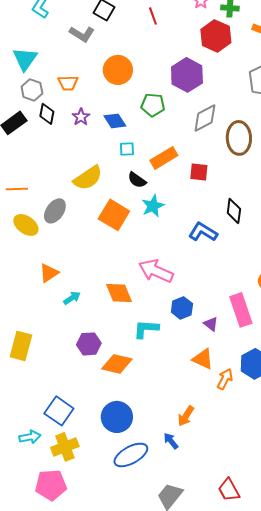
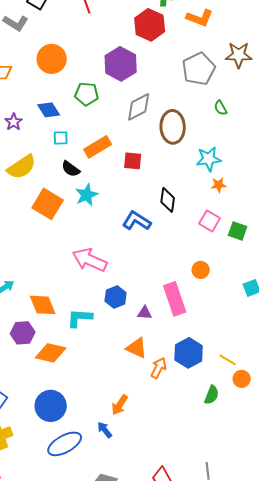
purple star: (81, 117) -> (14, 122), moved
orange diamond: (119, 293) -> (43, 305), moved
purple triangle: (211, 324) -> (145, 313), turned -35

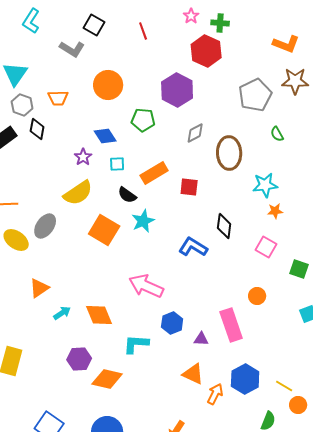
orange L-shape: (200, 18) -> (286, 44), moved
gray diamond: (139, 107) -> (195, 133), size x0.7
purple star: (14, 122) -> (83, 157), moved
green square: (238, 231) -> (299, 269), moved
orange diamond: (43, 305) -> (99, 315), moved

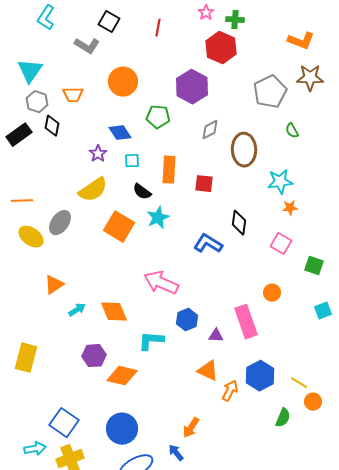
red line: (143, 31) -> (158, 28), turned 30
orange rectangle: (154, 173) -> (169, 170), turned -56

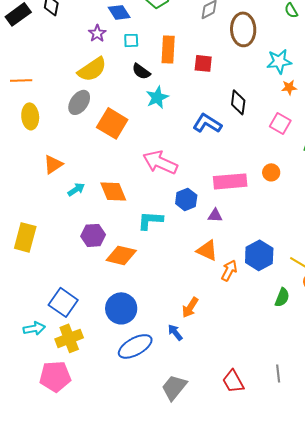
gray ellipse: (60, 223) -> (79, 102), moved
orange square: (119, 227) -> (112, 123), moved
yellow ellipse: (31, 237) -> (30, 116), turned 50
pink rectangle: (246, 322) -> (230, 181), moved, turned -76

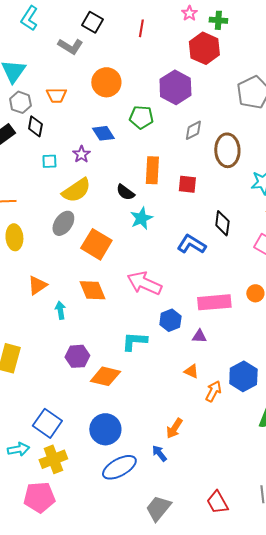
cyan square: (131, 40) -> (49, 161), moved
cyan arrow: (76, 189) -> (60, 310), turned -66
orange diamond: (113, 191) -> (92, 290), moved
orange triangle: (207, 250) -> (191, 371), size x0.7

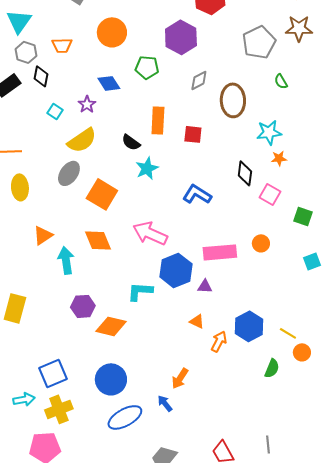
cyan square: (49, 161) -> (55, 111), turned 35
black diamond: (222, 223) -> (245, 173), moved
cyan arrow: (60, 310) -> (66, 260), size x1.5
blue hexagon: (170, 320) -> (176, 270), size x1.5
blue square: (47, 423) -> (53, 373), turned 32

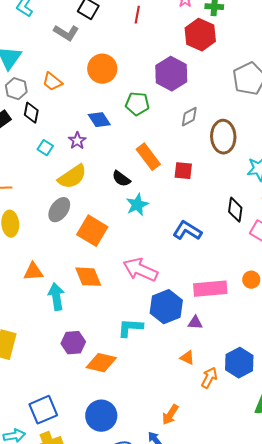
orange trapezoid: (62, 45) -> (52, 82), turned 40
orange rectangle: (158, 120) -> (148, 157), turned -40
orange triangle: (43, 235) -> (33, 272), turned 30

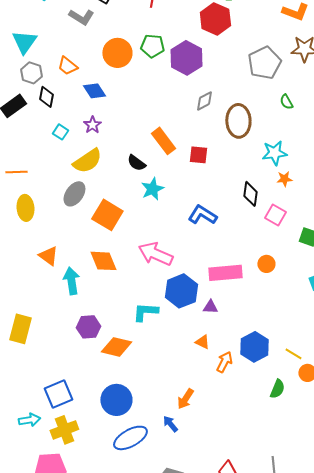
green pentagon: (137, 104) -> (152, 46), moved
blue diamond: (99, 120) -> (94, 91), moved
orange triangle: (33, 272) -> (48, 256), turned 40

